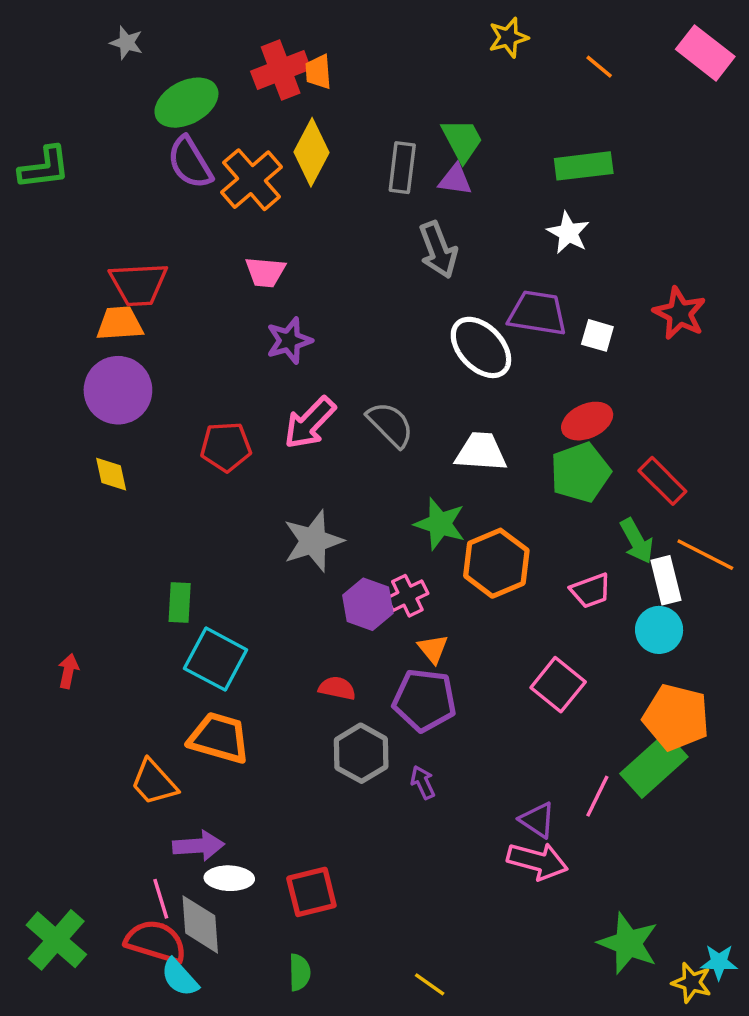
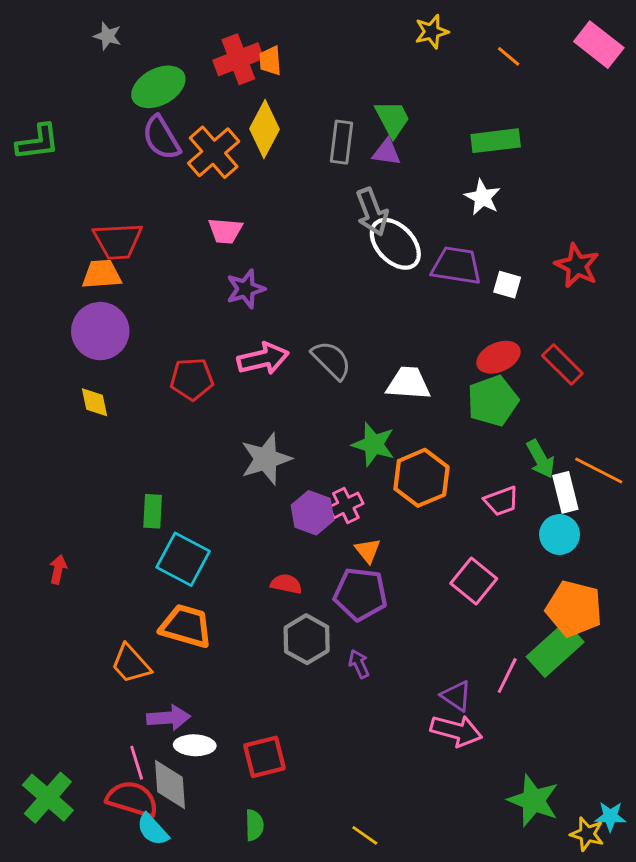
white ellipse: (481, 347) -> (395, 244), moved
pink arrow: (310, 423) -> (263, 359), turned -147
red rectangle: (662, 481) -> (562, 364), moved

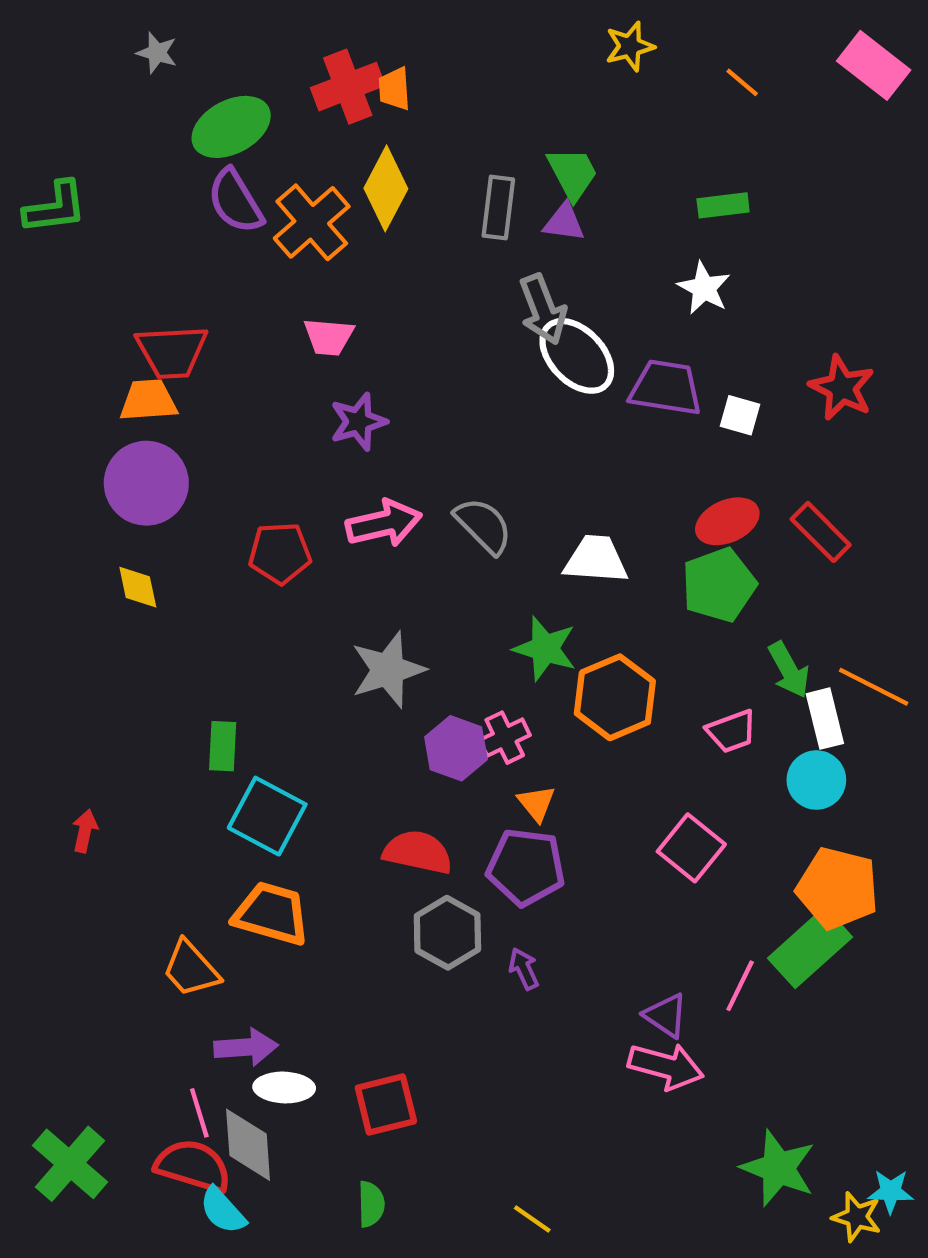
green rectangle: (496, 141) -> (723, 205), size x0.7
red semicircle: (286, 584) -> (418, 852), size x1.5

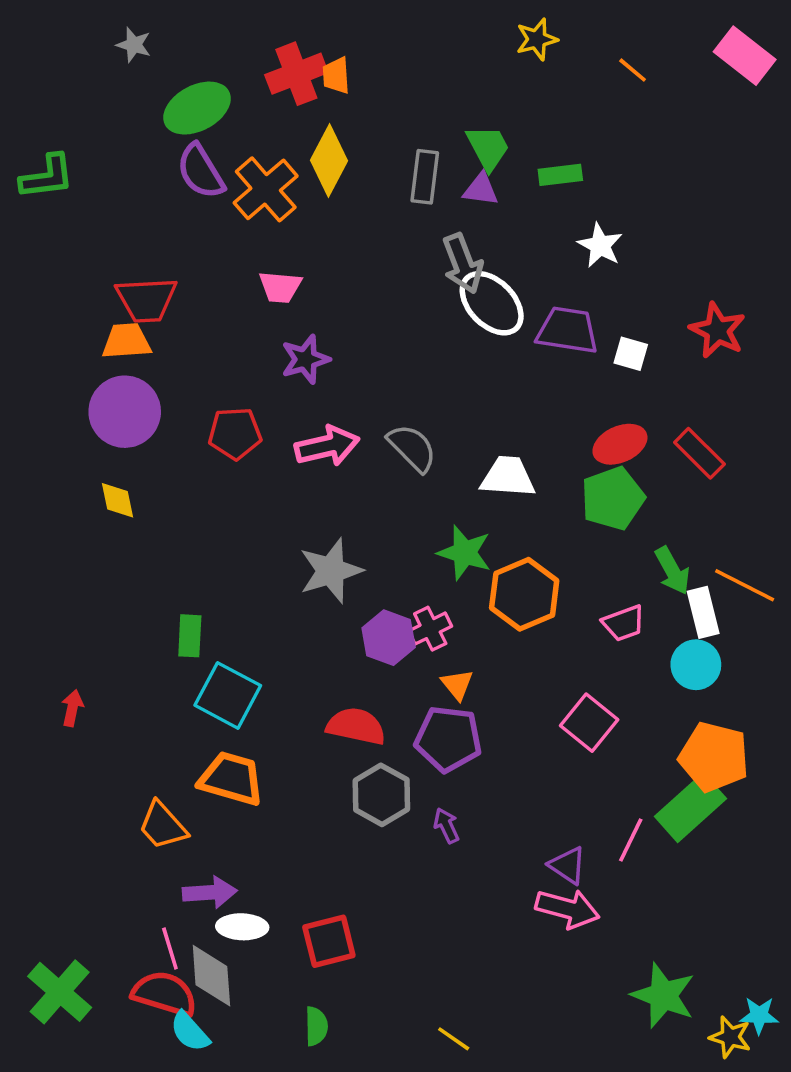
green rectangle: (723, 205) -> (560, 175), moved
red pentagon: (280, 553) -> (235, 433), moved

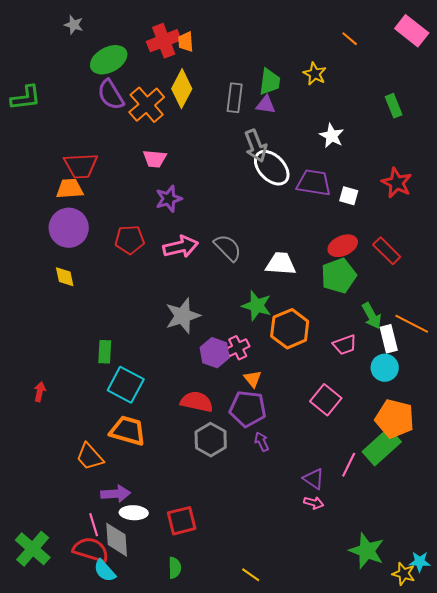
yellow star: (537, 39) -> (315, 74), moved, turned -30
green trapezoid: (488, 148) -> (270, 82), turned 36
green rectangle: (560, 175) -> (394, 106), moved, turned 75
purple arrow: (446, 826) -> (262, 442), moved
pink arrow: (568, 909) -> (314, 503), size x0.6

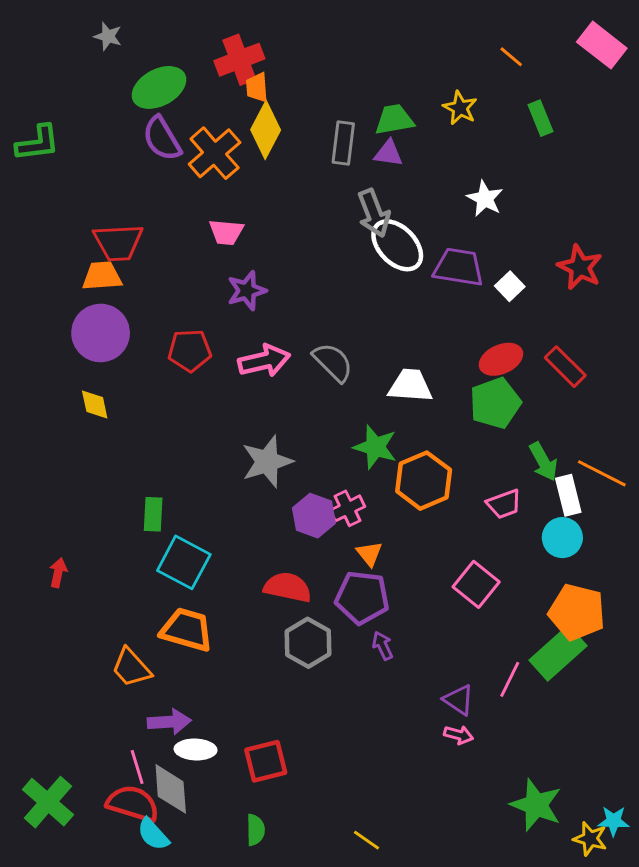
orange trapezoid: (186, 42) -> (257, 87), moved
green trapezoid: (270, 82) -> (394, 120), turned -108
green rectangle: (394, 106) -> (540, 118), moved
white square: (349, 196) -> (510, 286), turned 30

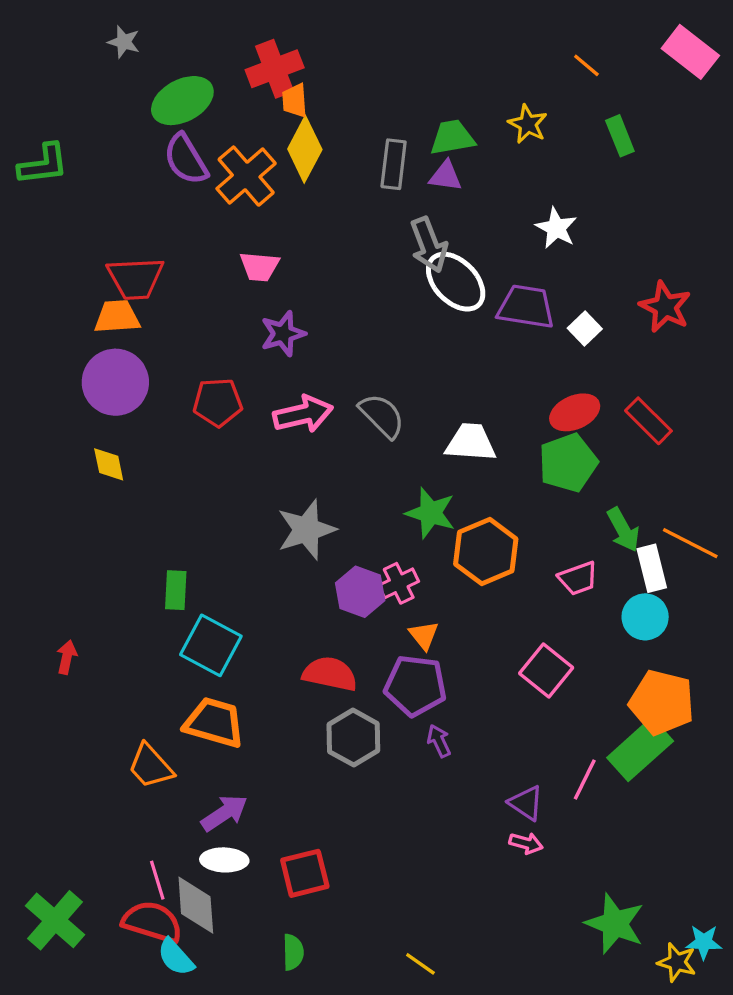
purple arrow: (169, 722) -> (224, 813), moved, turned -30

